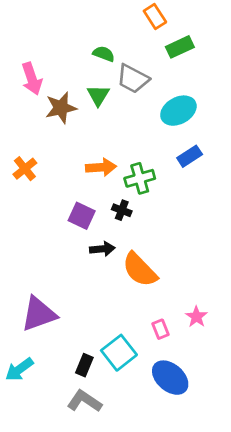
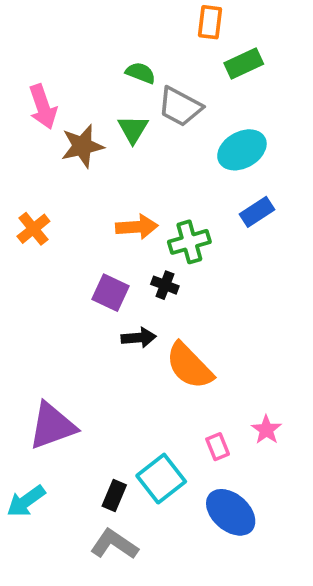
orange rectangle: (155, 16) -> (210, 22), turned 40

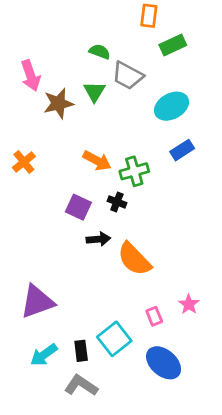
orange arrow: (137, 227) -> (97, 161), turned 32
black rectangle: (114, 495) -> (81, 351), turned -30
cyan arrow: (26, 501) -> (44, 355), moved

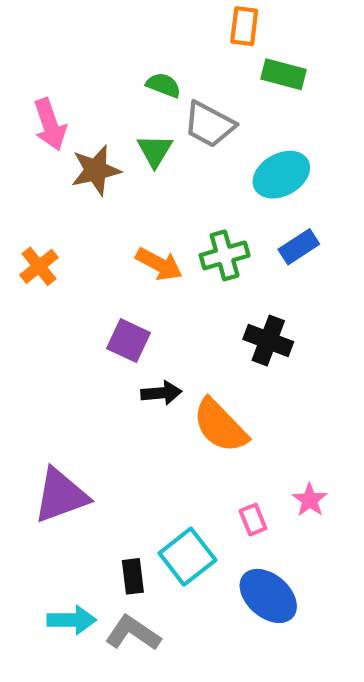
green rectangle: (173, 45) -> (284, 74), turned 40
green cross: (134, 171) -> (225, 255), moved
black cross: (117, 202) -> (268, 341), moved, size x1.5
cyan arrow: (44, 355) -> (72, 620), moved, turned -144

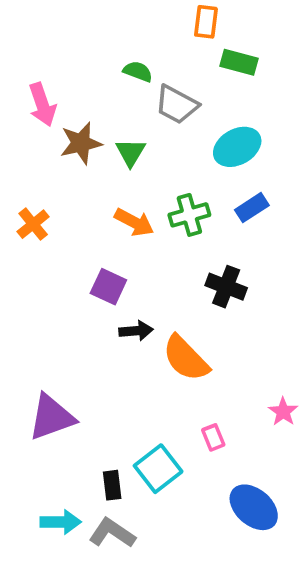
green triangle: (155, 151) -> (131, 152), moved
pink star: (310, 500) -> (283, 412), moved
blue ellipse: (268, 596) -> (254, 507), moved

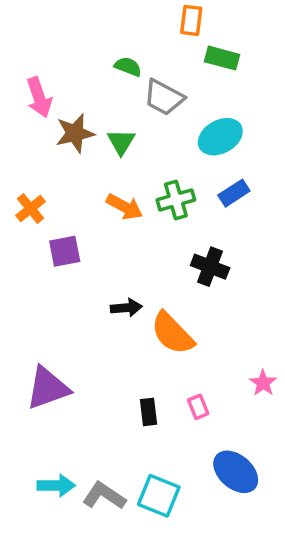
purple square: (108, 287) -> (65, 251), moved, turned -36
cyan square: (158, 469) -> (159, 496), moved, turned -30
black rectangle: (112, 485) -> (148, 412), moved

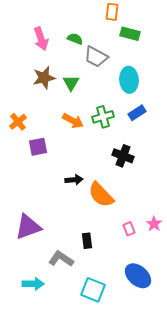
pink arrow: (39, 97) -> (41, 39), moved
cyan ellipse: (220, 137) -> (129, 80), turned -65
pink rectangle: (198, 407) -> (129, 229), moved
gray L-shape: (104, 496) -> (61, 259), moved

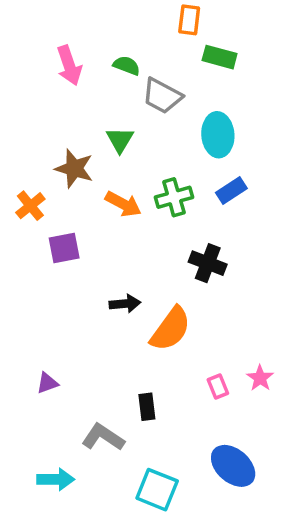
brown star: (44, 78) -> (74, 169), moved, turned 30
orange semicircle: (101, 195) -> (171, 329), turned -100
purple triangle: (28, 227) -> (47, 383), size x0.5

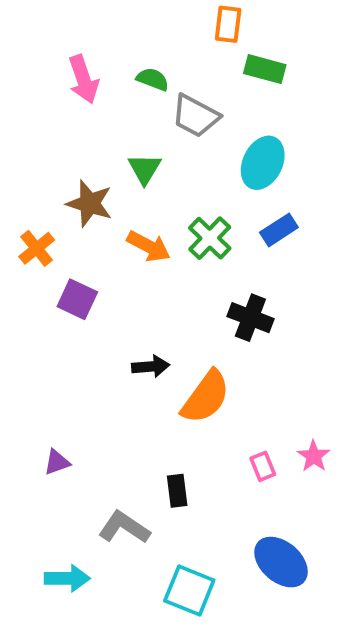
cyan ellipse: (218, 135) -> (263, 163), turned 30
green cross: (174, 197) -> (210, 238), turned -30
purple square: (64, 248) -> (77, 299), turned 36

